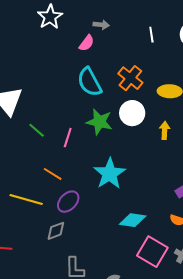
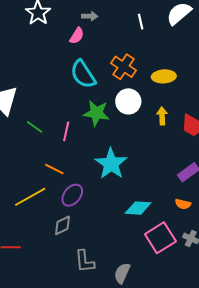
yellow line: (26, 200) -> (30, 197), turned -40
pink square: (152, 252) -> (160, 238), turned 32

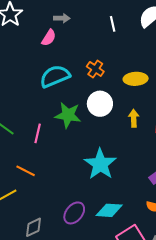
orange cross: (123, 67) -> (95, 69), size x0.7
cyan semicircle: (83, 74) -> (55, 76), turned 100
cyan star: (111, 164) -> (100, 164), moved
purple ellipse: (72, 195) -> (74, 213), moved

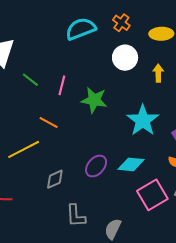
green star: (68, 115) -> (94, 100), moved
cyan star: (100, 164) -> (143, 120), moved

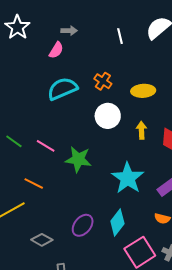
pink line: (62, 85) -> (46, 146), turned -72
cyan diamond: (131, 164) -> (117, 222), turned -56
gray diamond: (55, 179) -> (42, 240), turned 55

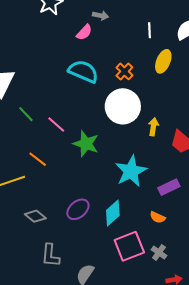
cyan semicircle: (62, 89) -> (83, 71), turned 36
yellow ellipse: (143, 91) -> (163, 61), moved, turned -75
white circle: (108, 116) -> (123, 106), size x1.4

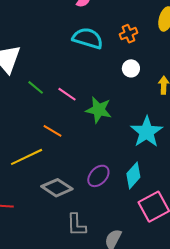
orange cross: (124, 71) -> (128, 34), turned 30
white circle: (123, 106) -> (131, 68), size x0.5
gray diamond: (35, 216) -> (57, 188), size x1.4

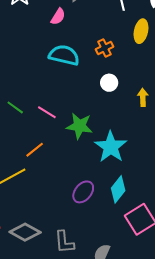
orange line: (52, 131) -> (35, 150), turned -66
cyan star: (147, 132) -> (111, 147), moved
gray diamond: (57, 188) -> (25, 232), moved

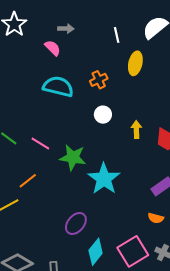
pink semicircle: (58, 17) -> (53, 48), turned -78
cyan diamond: (118, 189) -> (96, 252), moved

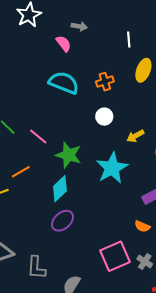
yellow arrow: (136, 129) -> (135, 136), turned -126
cyan star: (104, 179) -> (112, 168), moved
cyan diamond: (96, 252) -> (60, 189), moved

